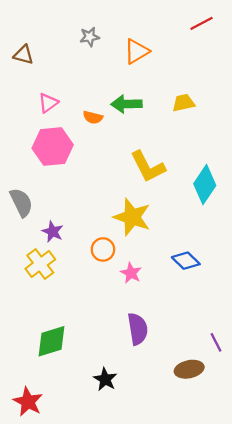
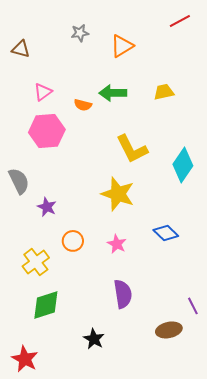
orange circle: (103, 249) -> (73, 241), moved
yellow cross: (40, 264) -> (36, 262), moved

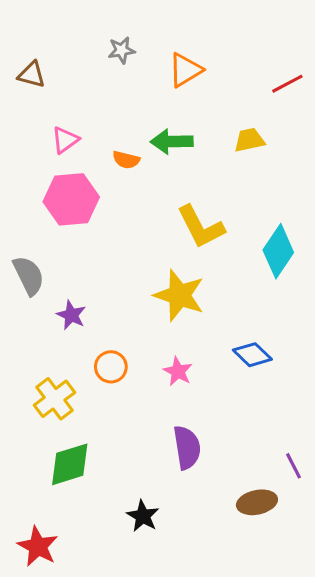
red line: (180, 21) -> (287, 84), moved

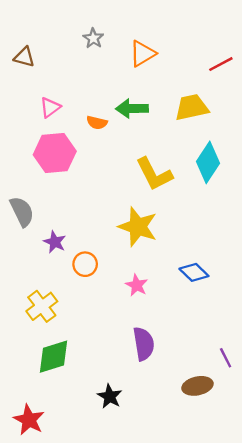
gray star: (121, 50) -> (93, 38), turned -30
yellow trapezoid: (249, 140) -> (192, 107), size x1.4
cyan diamond: (278, 251) -> (208, 162), moved
orange circle: (111, 367) -> (85, 264), moved

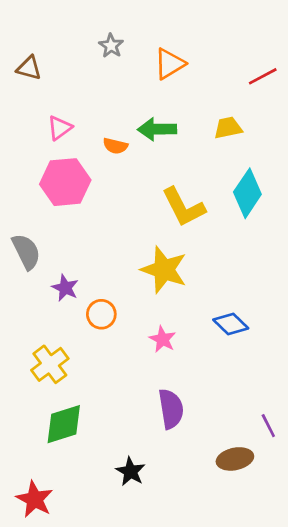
yellow trapezoid: (192, 107) -> (228, 128), size x0.7

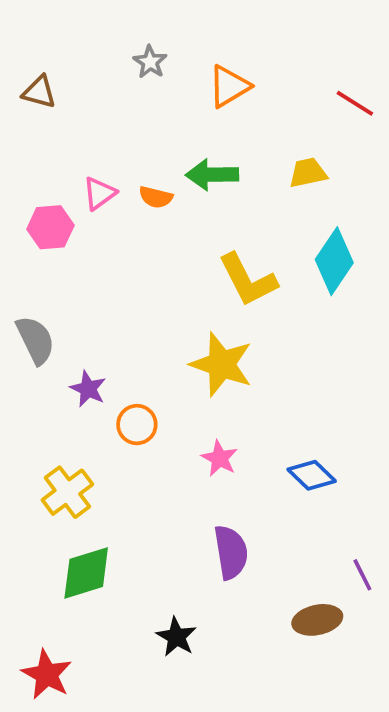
red line: (263, 76) -> (355, 103), turned 60
pink triangle: (60, 128) -> (99, 193), moved
pink hexagon: (65, 182) -> (50, 227), moved, size x0.7
blue diamond: (231, 324) -> (312, 475), moved

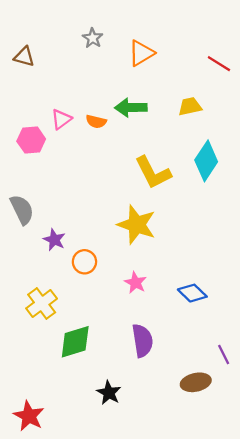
green diamond: (86, 573) -> (75, 342), moved

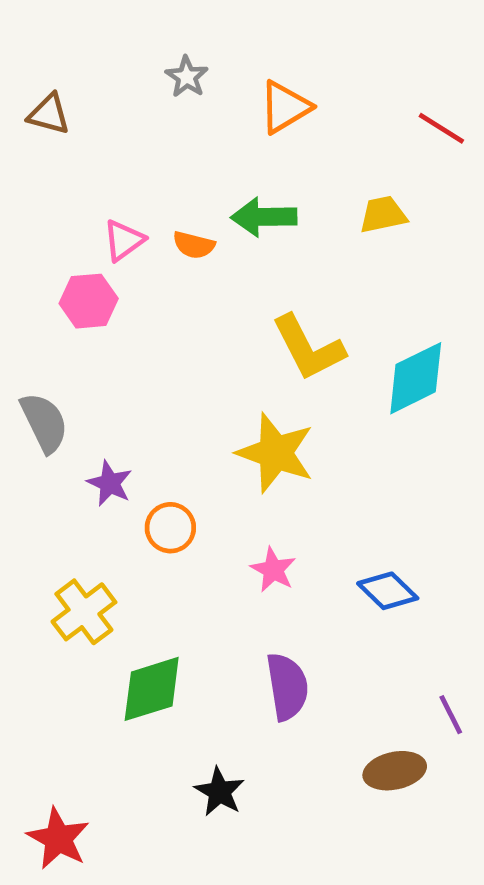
pink hexagon: (31, 140) -> (89, 301), moved
cyan diamond: (206, 161) -> (416, 378), moved, turned 30

